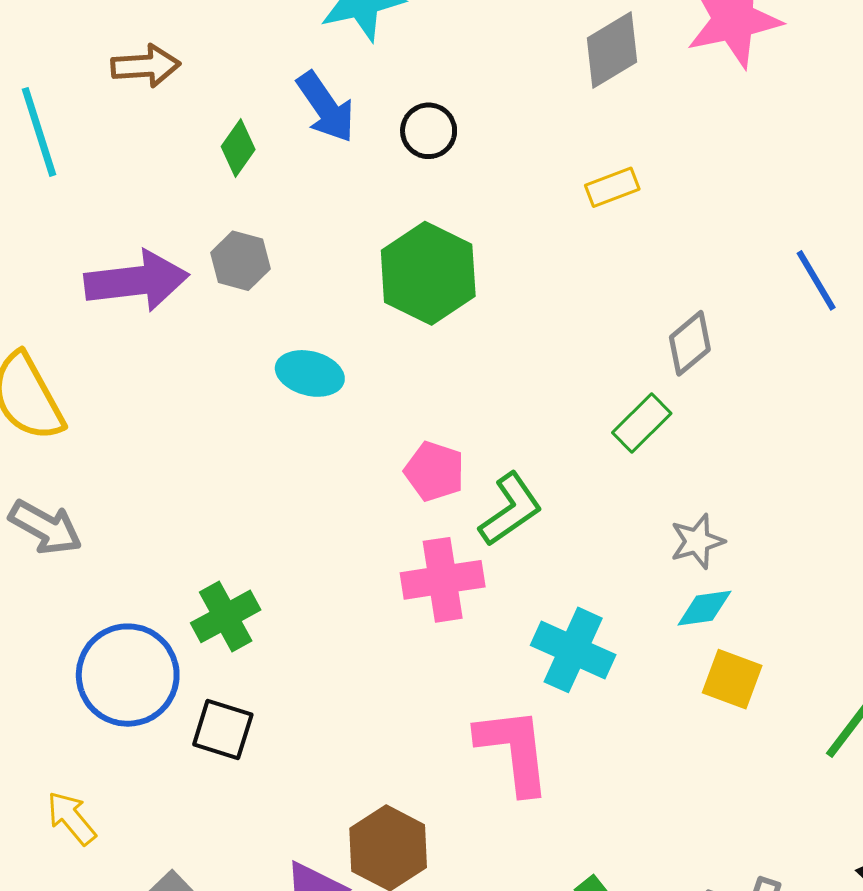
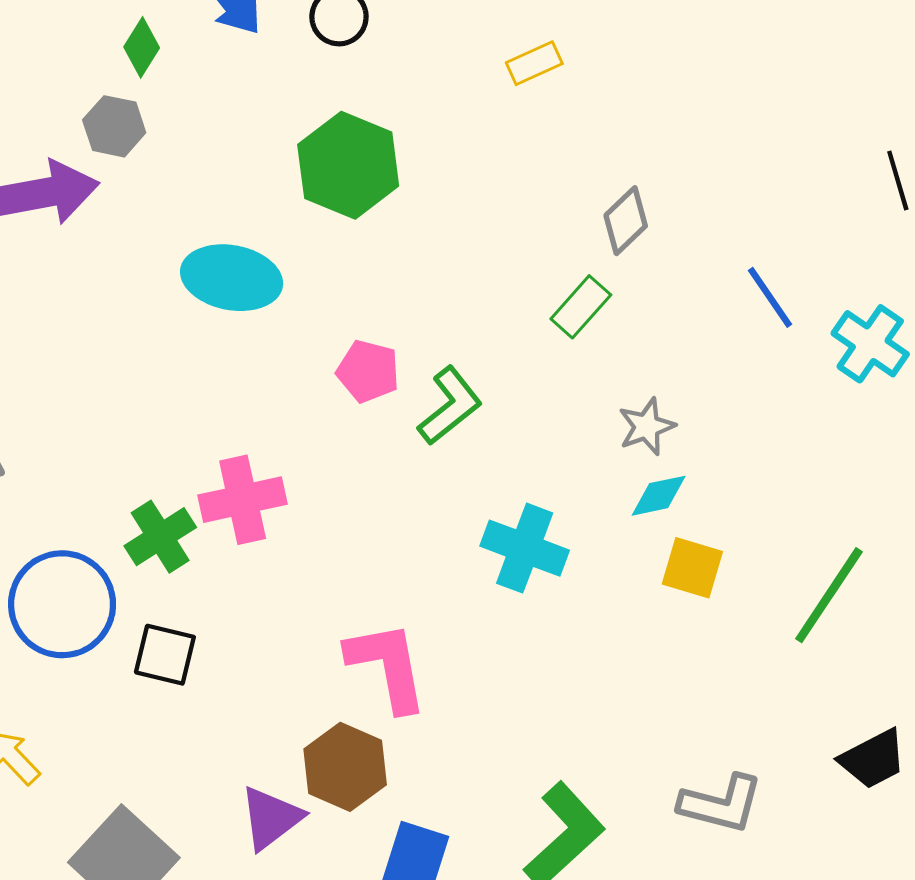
gray hexagon: (240, 261) -> (114, 126), moved
blue line: (816, 280) -> (770, 297), moved
cyan ellipse: (310, 373) -> (232, 278), size x1.4
pink cross: (443, 580) -> (243, 500), moved
pink L-shape: (514, 750) -> (387, 666), moved

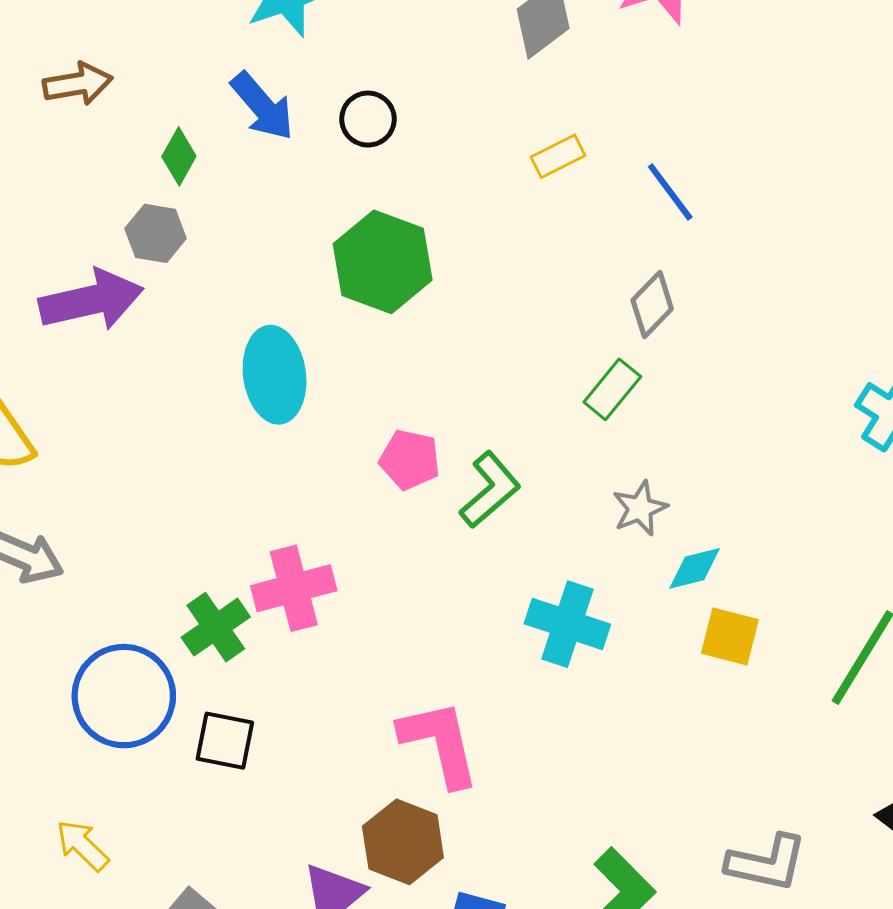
cyan ellipse: (232, 278) -> (275, 375), turned 74
blue line: (770, 297) -> (670, 192), moved
gray star: (647, 427) -> (640, 508), moved

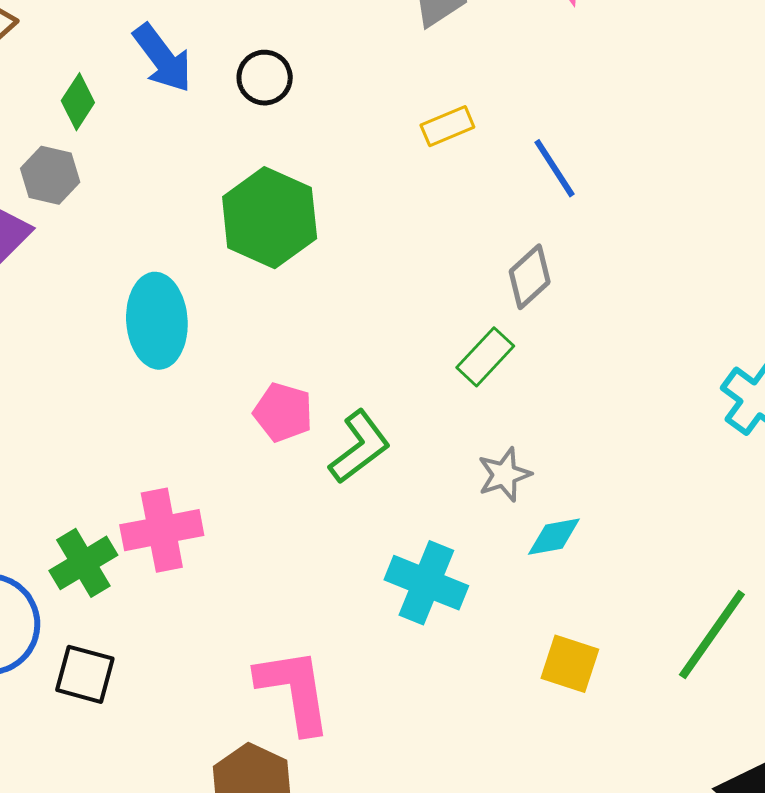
yellow square: (730, 636) -> (570, 664), moved

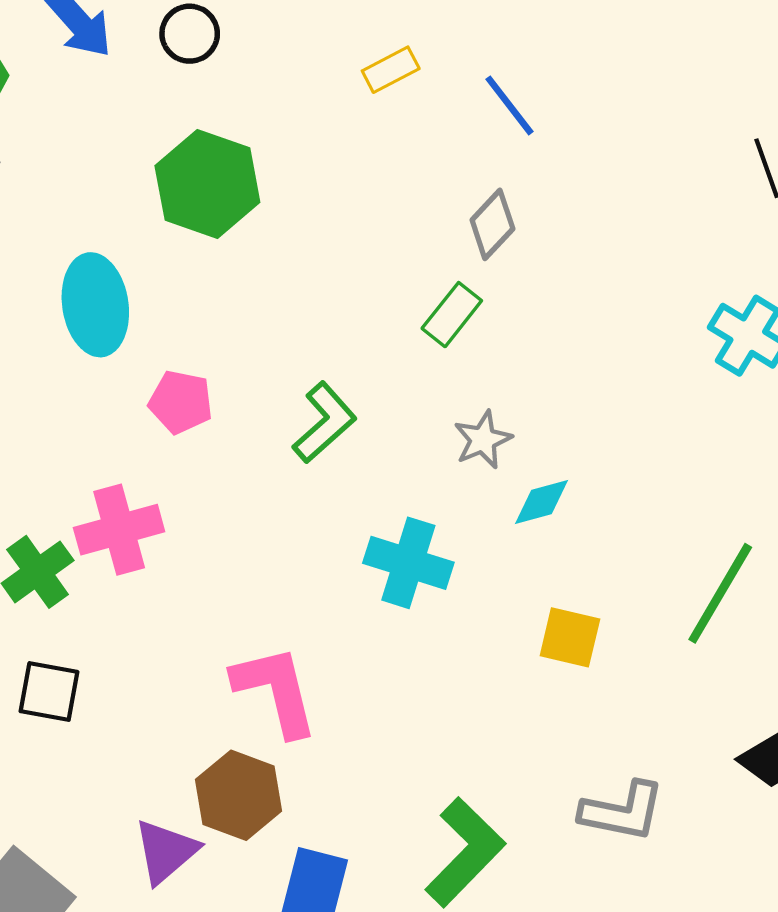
pink pentagon: (283, 412) -> (181, 402), moved

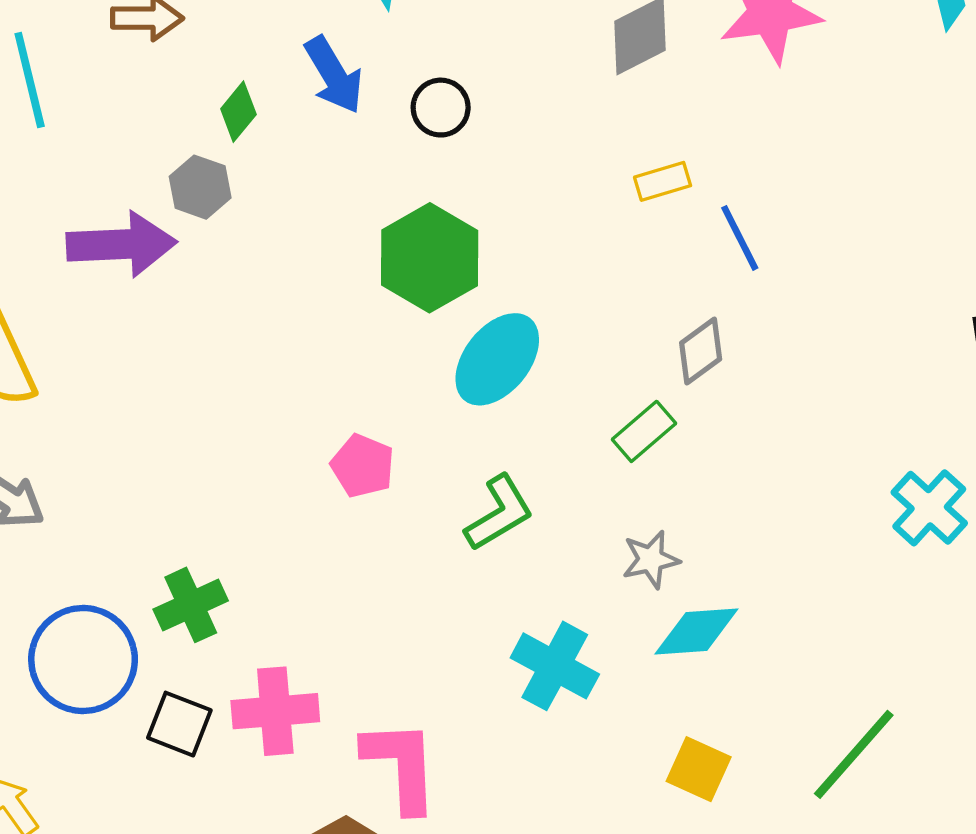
yellow rectangle: (391, 70) -> (663, 181), moved
cyan ellipse: (95, 305) -> (497, 359), moved, turned 36
cyan diamond: (542, 502) -> (696, 632), size x1.4
pink cross: (119, 530) -> (275, 711), moved

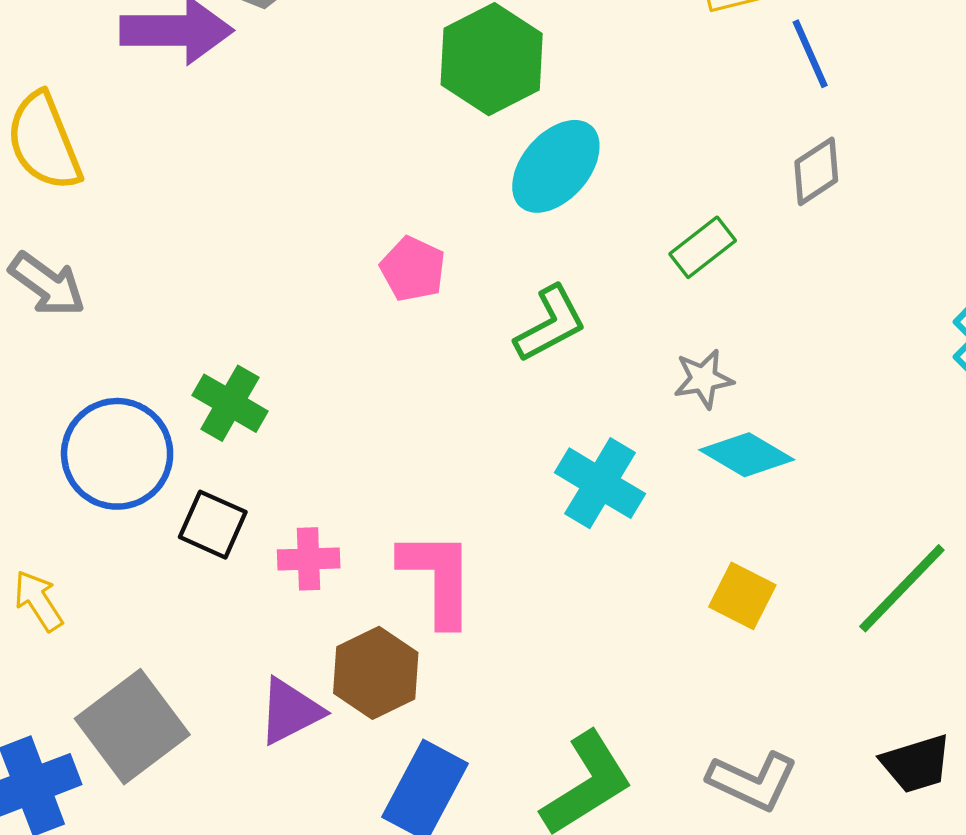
gray diamond: (701, 351) -> (816, 171), moved
green cross: (191, 605) -> (230, 403), turned -38
cyan diamond: (696, 632) -> (747, 455), turned 32
pink cross: (275, 711) -> (309, 559), moved, size x0.7

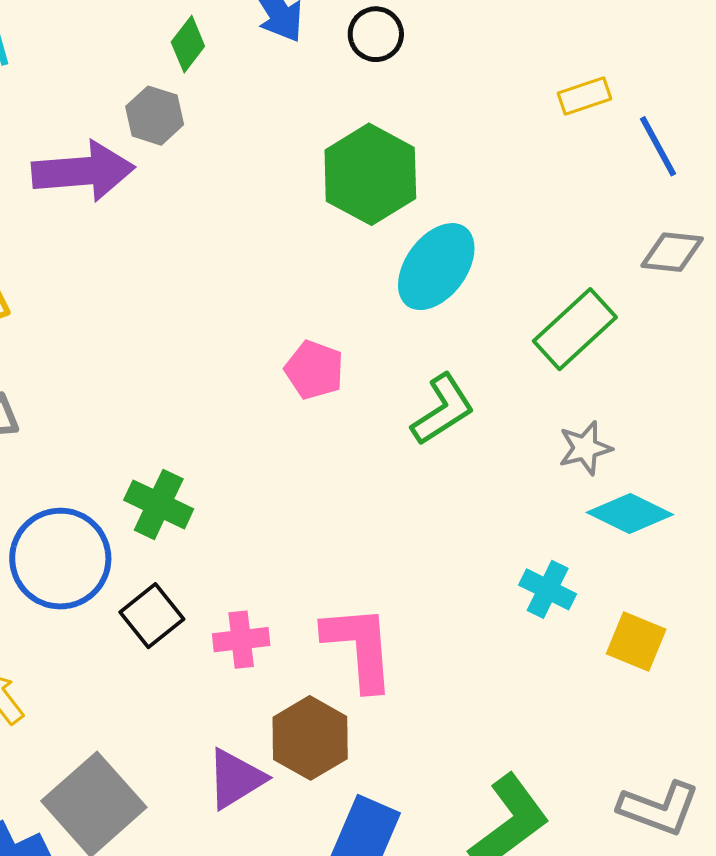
gray diamond: (816, 171) -> (672, 252), turned 44
green rectangle: (703, 247) -> (575, 329), size x1.4
cyan cross: (600, 483) -> (548, 589), moved, size x0.7
black square: (213, 525) -> (152, 616), turned 32

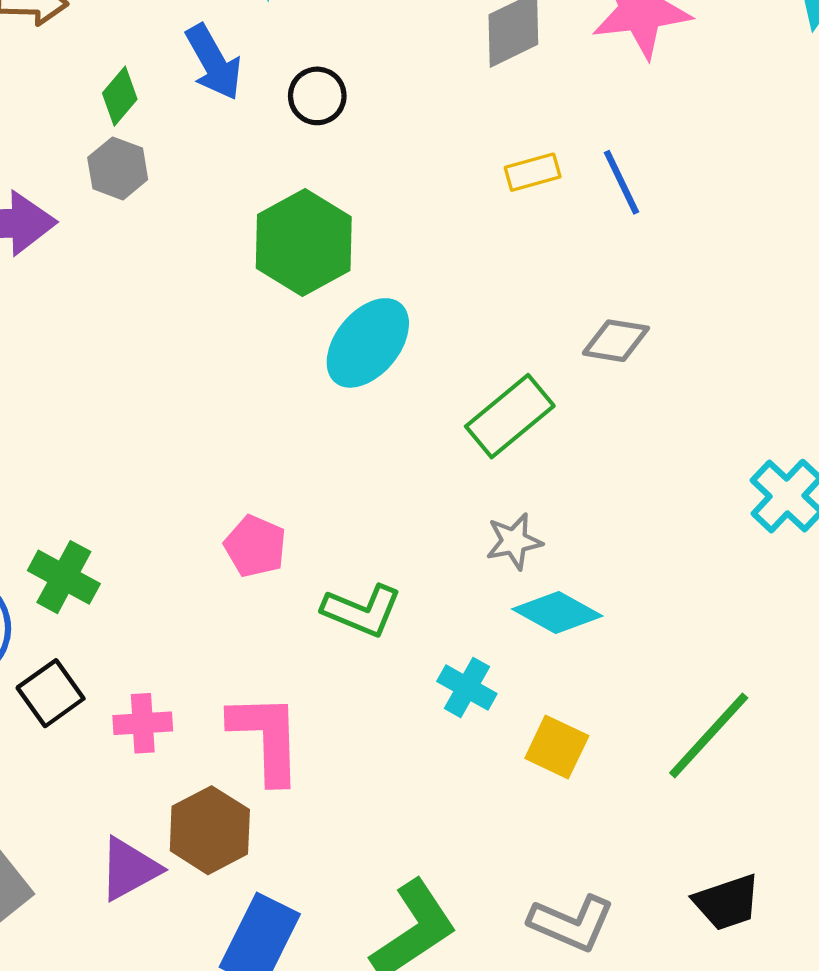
gray hexagon: (155, 116) -> (118, 168), moved
blue line: (658, 146) -> (622, 182), moved
pink pentagon: (314, 370) -> (255, 546), moved
green L-shape: (443, 410) -> (362, 611), moved, turned 52

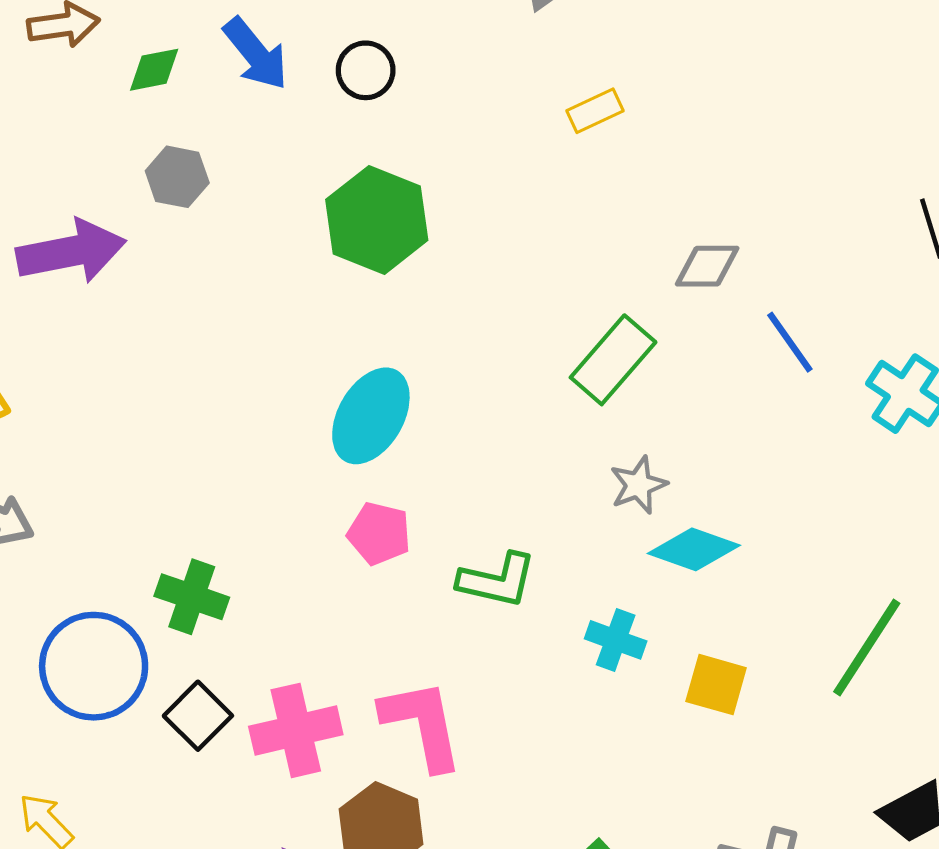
green diamond: (120, 96) -> (154, 70), moved, turned 48
blue line: (622, 182) -> (790, 342), moved
cyan ellipse: (368, 343) -> (371, 416), moved
pink cross: (143, 723) -> (296, 730), size x1.5

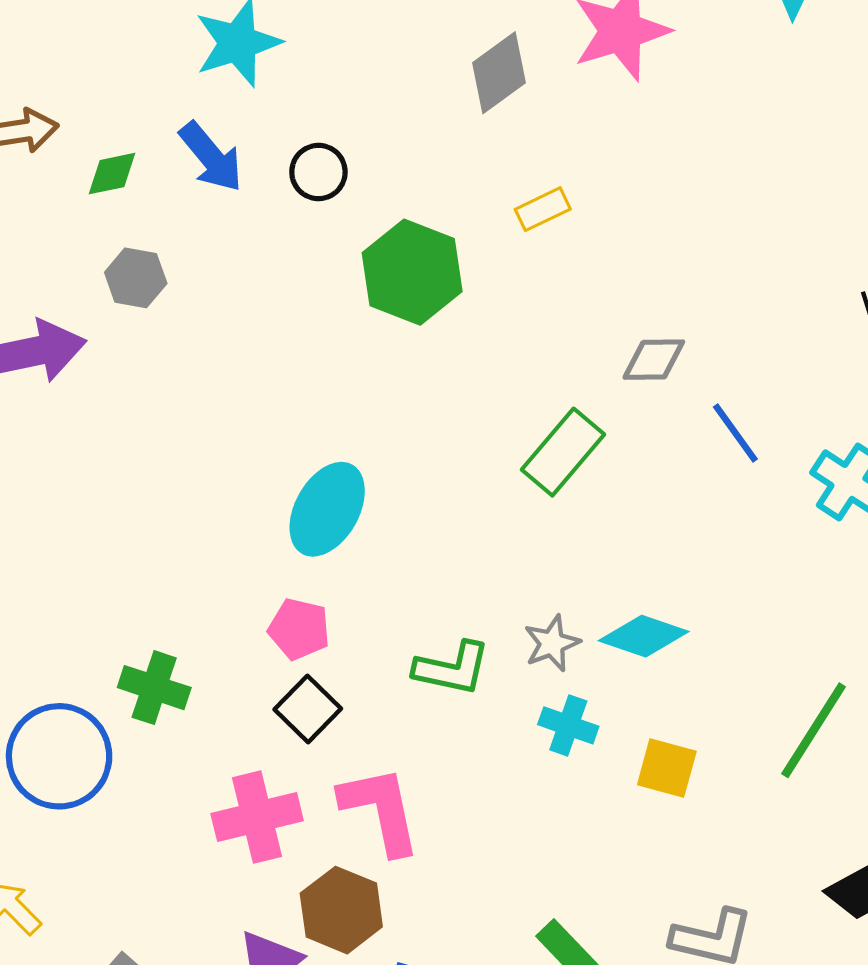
green hexagon: (377, 220) -> (412, 272), moved
gray star: (638, 485) -> (552, 643), moved
pink pentagon: (379, 534) -> (299, 629), moved
black square: (198, 716) -> (308, 709), moved

